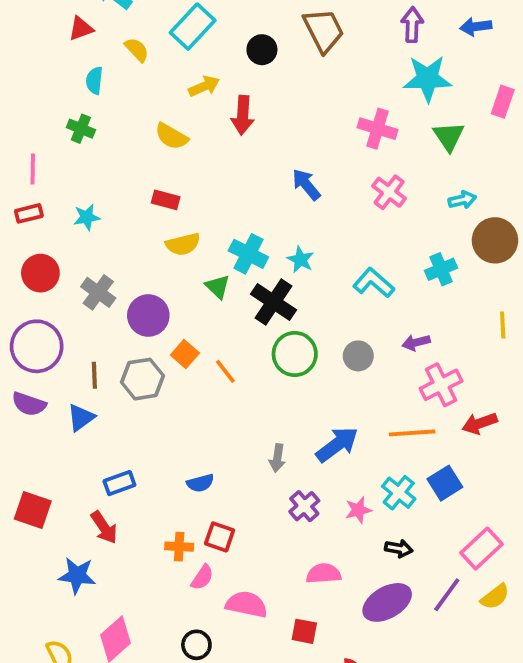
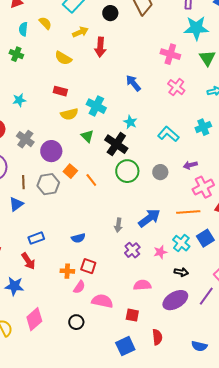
yellow semicircle: (137, 50) -> (45, 23), moved
cyan cross: (248, 254) -> (96, 106), moved

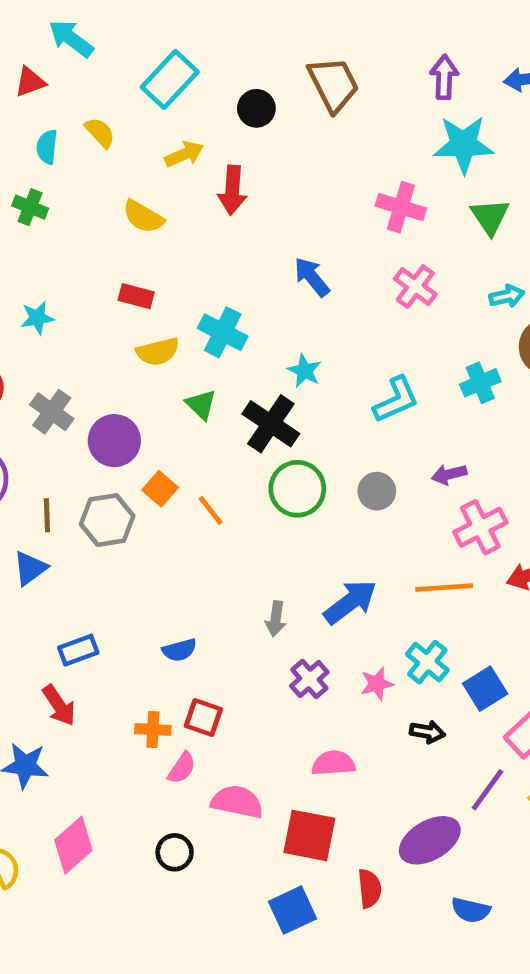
cyan L-shape: (168, 134) -> (396, 400), turned 115
blue square: (205, 238) -> (485, 689), moved
purple ellipse: (175, 300) -> (430, 840), moved
red square: (132, 315) -> (309, 835), size x1.6

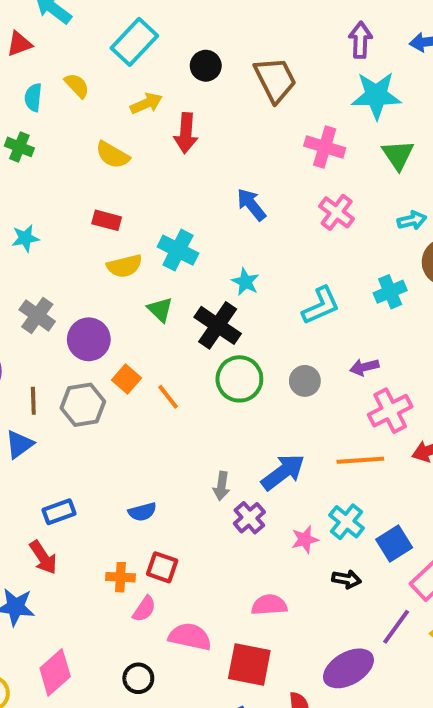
brown trapezoid: (333, 84) -> (275, 80), moved
purple cross: (309, 679) -> (249, 518), moved

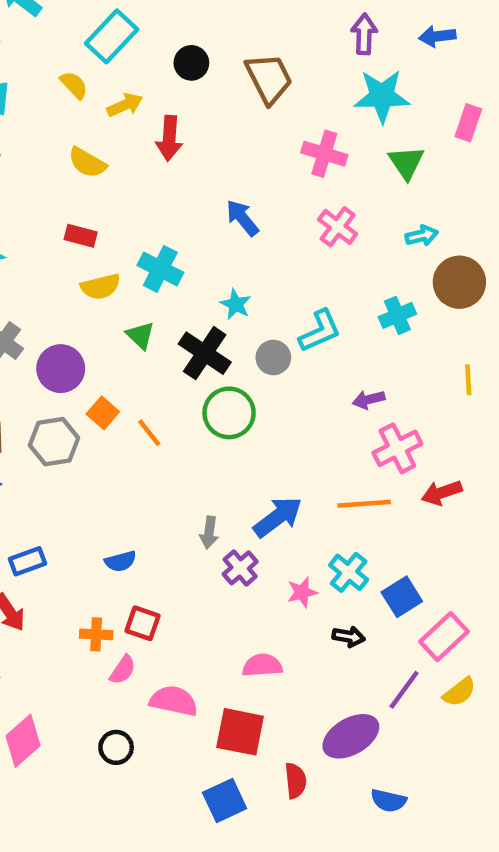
yellow semicircle: (77, 86) -> (74, 85), moved
gray circle: (305, 381) -> (273, 358), moved

